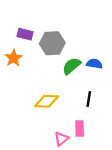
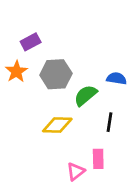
purple rectangle: (25, 34) -> (31, 42), turned -42
gray hexagon: (52, 43) -> (56, 74), moved
green semicircle: (72, 66) -> (86, 95), moved

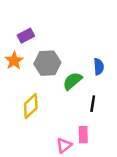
blue semicircle: (117, 79) -> (99, 67), turned 77
yellow diamond: (57, 125) -> (31, 106), moved, turned -45

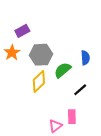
black line: (93, 104) -> (80, 90), turned 40
yellow diamond: (31, 106) -> (39, 81), moved

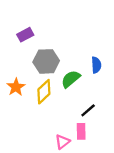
orange star: (12, 53) -> (16, 87), moved
black line: (80, 90) -> (88, 110), moved

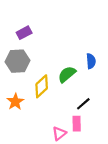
gray hexagon: (46, 61) -> (18, 61), moved
orange star: (16, 87) -> (15, 102), moved

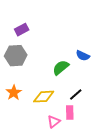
blue semicircle: (91, 61) -> (83, 56), turned 120
yellow diamond: (42, 86) -> (44, 97), moved, turned 40

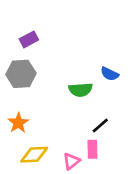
green semicircle: (61, 68) -> (81, 90), turned -144
yellow diamond: (44, 97) -> (34, 155), moved

